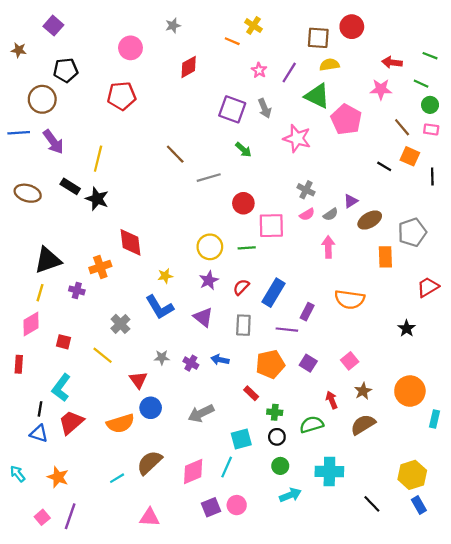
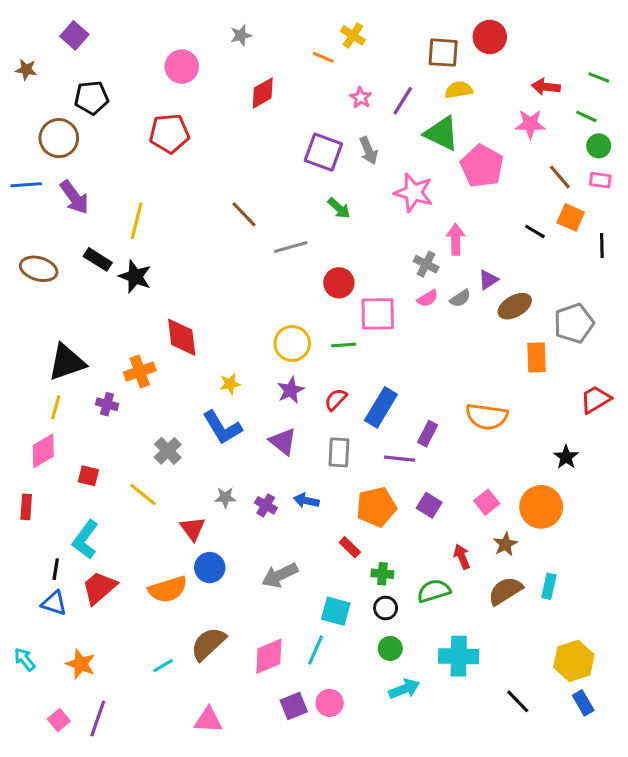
pink arrow: (328, 247) -> (456, 239), moved
orange circle: (410, 391) -> (541, 507), moved
cyan rectangle: (435, 419) -> (549, 586), moved
cyan square: (241, 439) -> (336, 611), turned 30

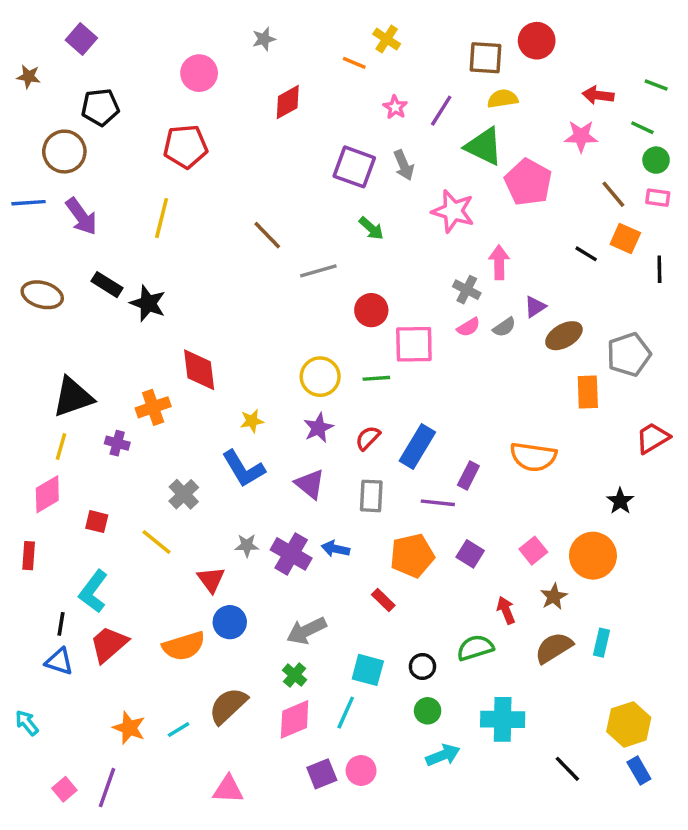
yellow line: (137, 221) -> (162, 218), moved
purple cross: (266, 505) -> (291, 554), size x1.6
green cross: (382, 574) -> (295, 675), moved, turned 35
orange star: (81, 664) -> (129, 728), moved

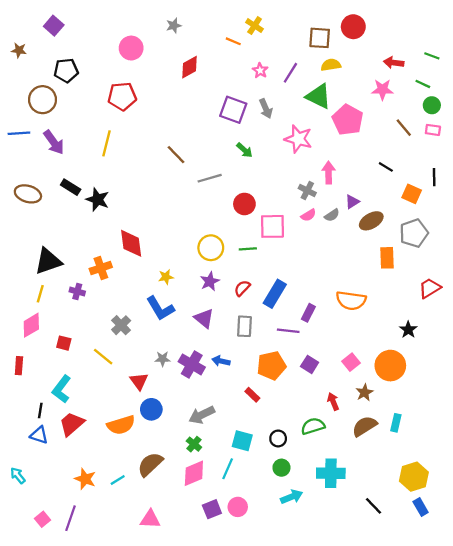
orange square: (625, 239) -> (412, 194), moved

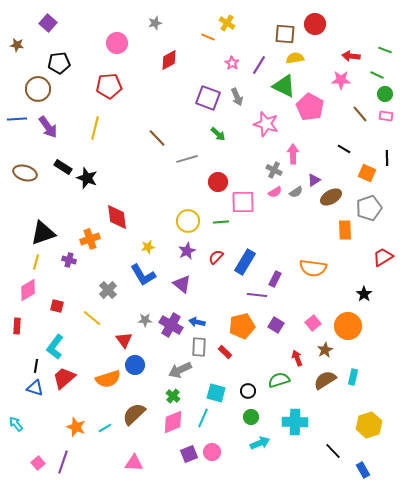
gray rectangle: (244, 326) -> (199, 347), moved
blue rectangle: (421, 507) -> (363, 470), moved

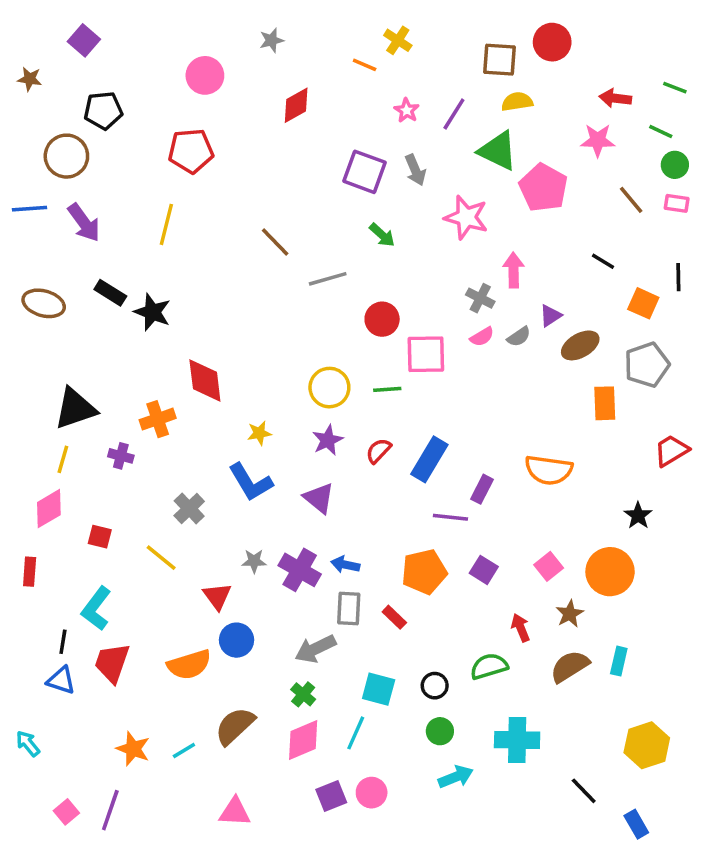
red trapezoid: (64, 378) -> (112, 663), turned -30

